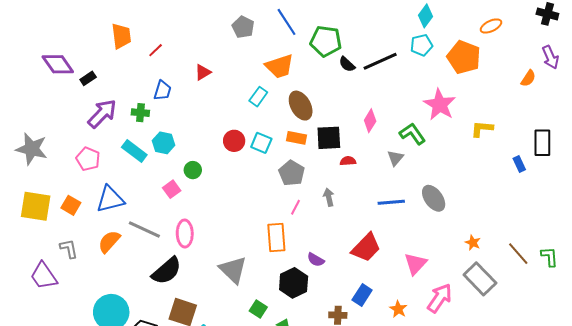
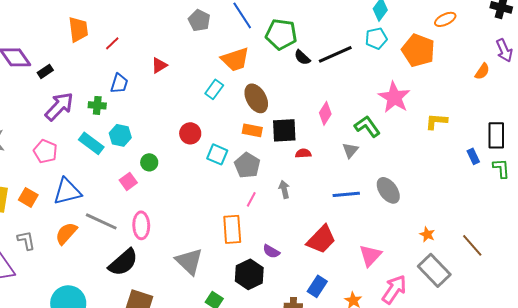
cyan square: (261, 143) -> (217, 154), moved
green L-shape: (549, 257) -> (501, 168), moved

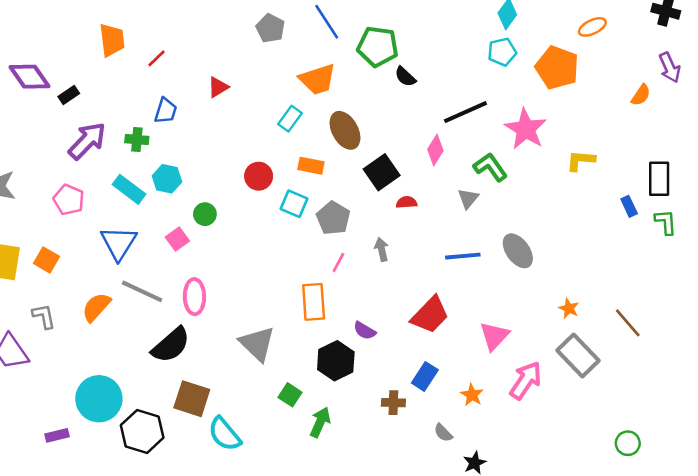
black line: (335, 54) -> (465, 112), moved
orange rectangle: (252, 130) -> (311, 166), moved
black square: (284, 130) -> (382, 172), turned -32
blue triangle: (67, 191) -> (119, 243), moved, turned -44

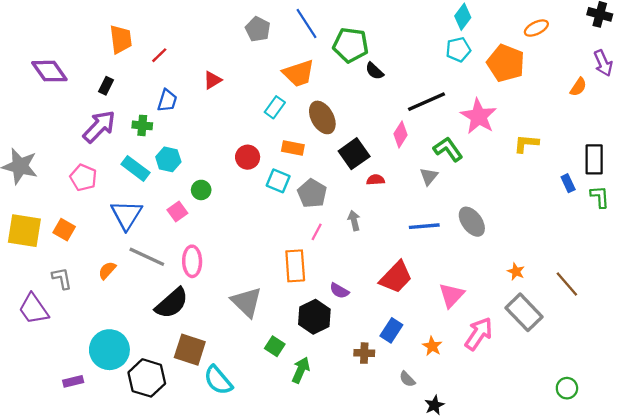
black rectangle: (69, 95) -> (106, 86), moved, turned -30
orange semicircle: (96, 307) -> (107, 270), size x0.7

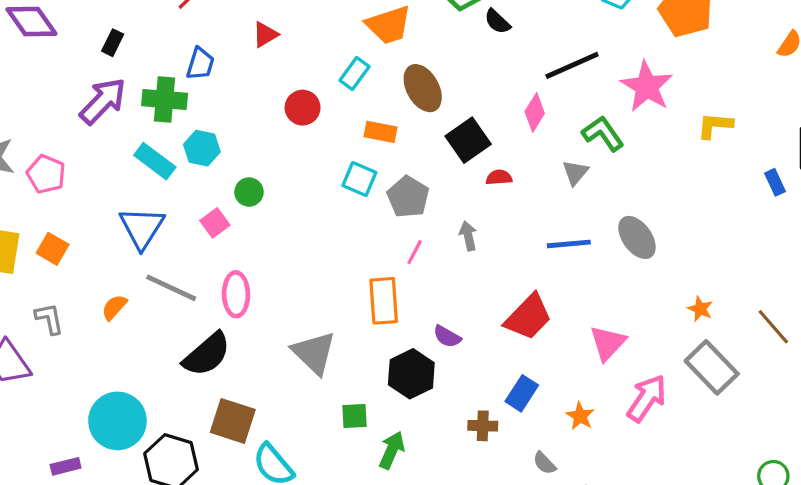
green cross: (142, 125) -> (165, 99), size x1.5
red circle: (248, 157) -> (303, 108), moved
pink pentagon: (83, 178) -> (46, 174), moved
green square: (275, 346) -> (355, 416), turned -36

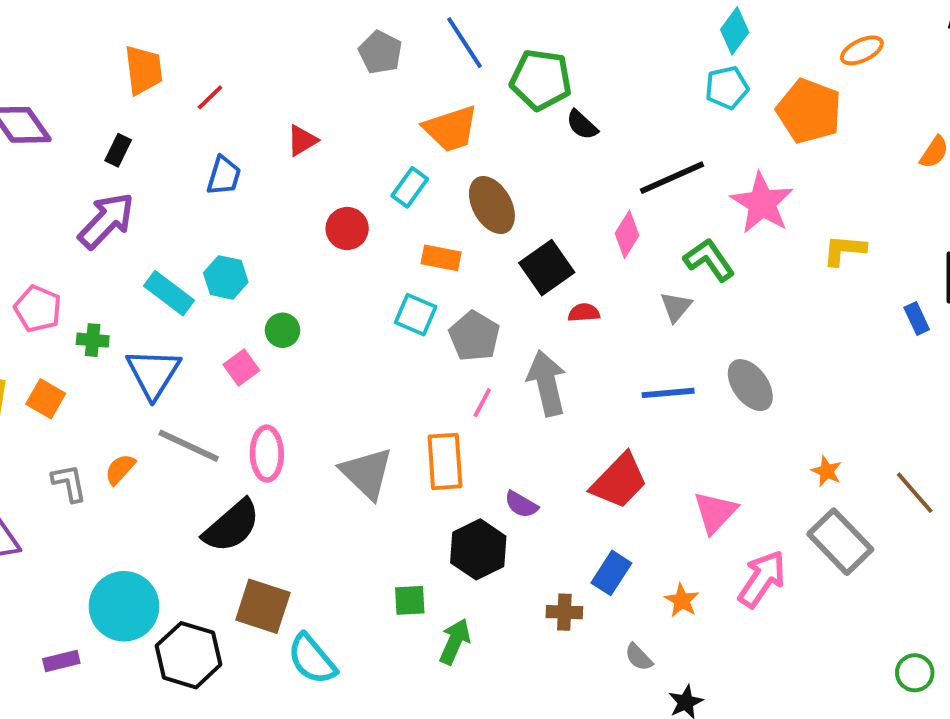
green cross: (165, 99) -> (93, 340), moved, size x0.6
gray arrow: (468, 236) -> (547, 383), size x1.8
gray L-shape: (49, 319) -> (69, 483), moved
gray triangle: (314, 353) -> (367, 473), moved

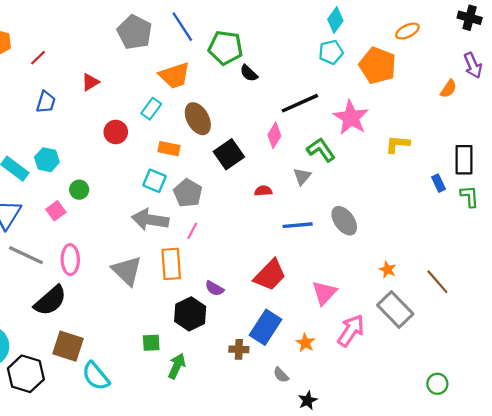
gray pentagon: (380, 52) -> (135, 32), size x1.4
red semicircle: (584, 313) -> (263, 191), moved
gray arrow: (547, 383) -> (150, 220), moved, turned -68
blue rectangle: (611, 573) -> (265, 327), size x1.4

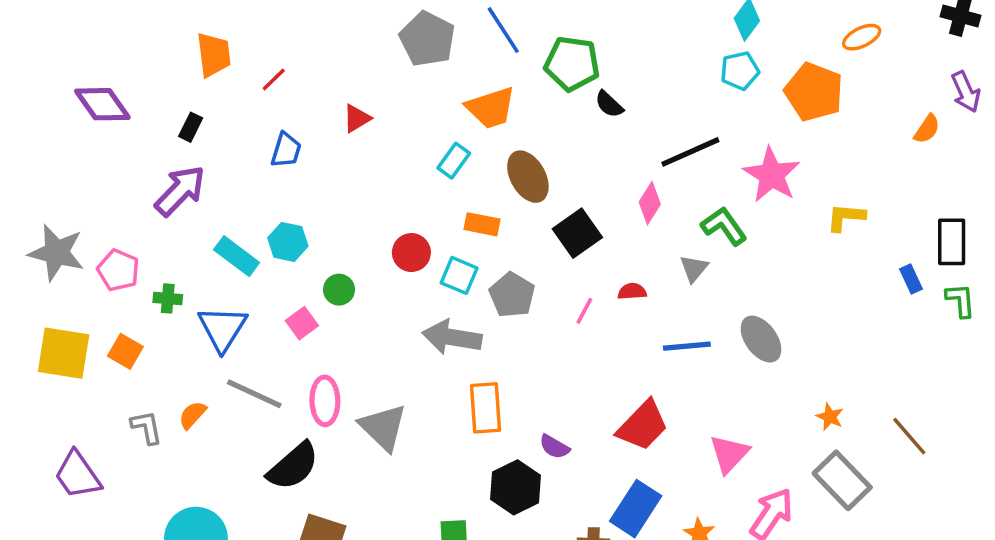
red circle: (116, 132) -> (411, 253), moved
pink line: (192, 231) -> (584, 311), moved
gray triangle: (127, 271) -> (383, 427), moved

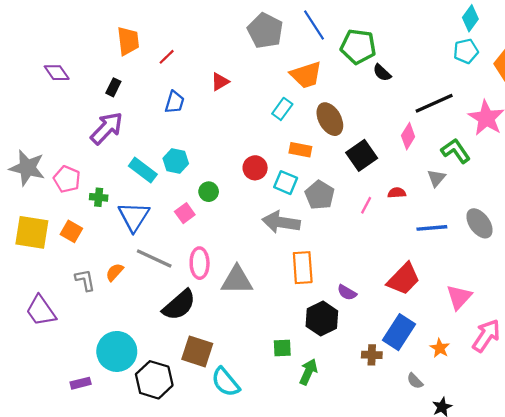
purple diamond: (102, 104) -> (57, 73), size x0.7
gray triangle: (383, 427) -> (237, 280), turned -44

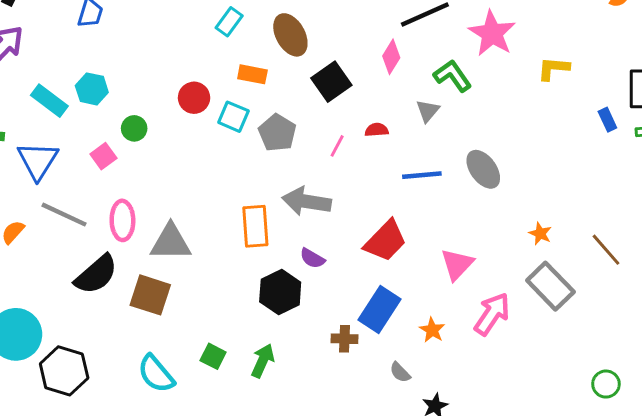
gray arrow: (281, 222) -> (307, 201), moved
green square: (282, 348) -> (213, 356), moved, turned 30
brown square: (197, 351) -> (150, 295), moved

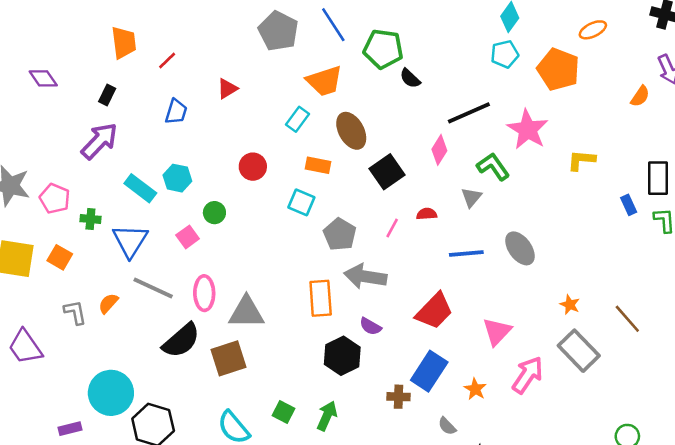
red circle: (194, 98) -> (253, 167), moved
gray pentagon: (277, 133) -> (340, 234), moved
brown square: (150, 295) -> (229, 358), turned -36

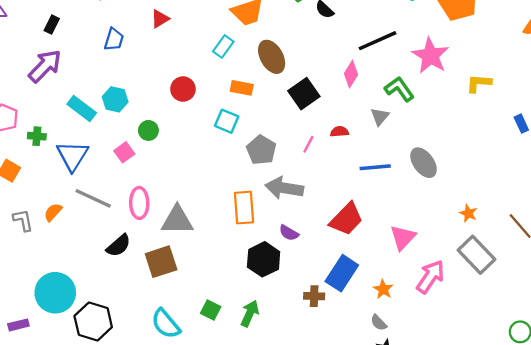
black semicircle: (181, 340) -> (119, 246), size x0.7
gray semicircle: (447, 426) -> (379, 323), moved

